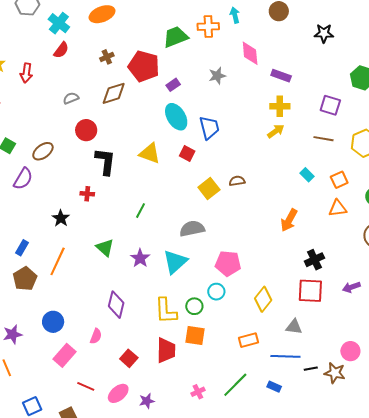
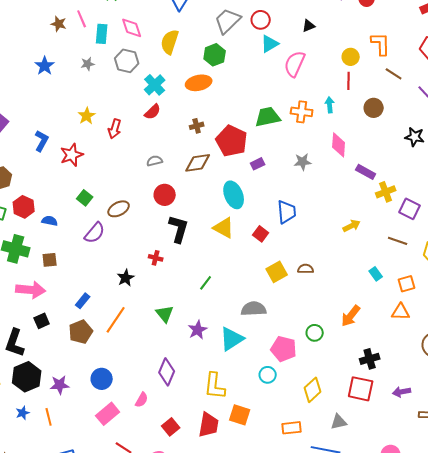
yellow cross: (280, 106) -> (386, 192), moved, turned -30
cyan ellipse: (176, 117) -> (234, 195), moved
green circle: (194, 306) -> (315, 333), moved
gray triangle: (294, 327) -> (339, 422), turned -30

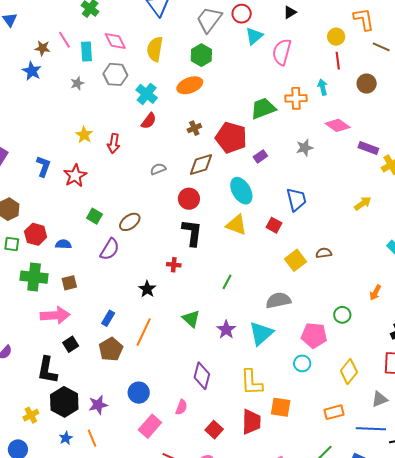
blue star: (45, 66) -> (32, 71), moved
pink diamond: (339, 145) -> (338, 125), turned -50
red circle: (165, 195) -> (189, 199), moved
orange arrow: (351, 316) -> (375, 293), size x0.7

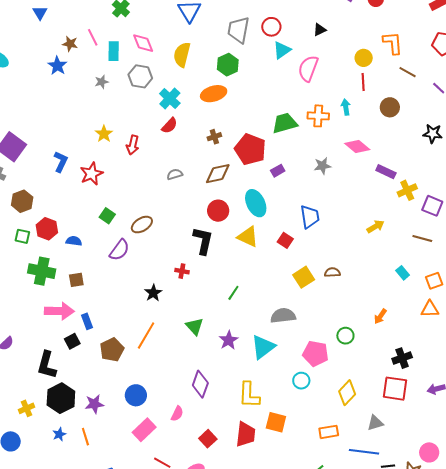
gray trapezoid: (209, 20) -> (239, 30), turned -32
red circle: (189, 199) -> (218, 211), moved
blue rectangle: (108, 318) -> (87, 321), moved, turned -56

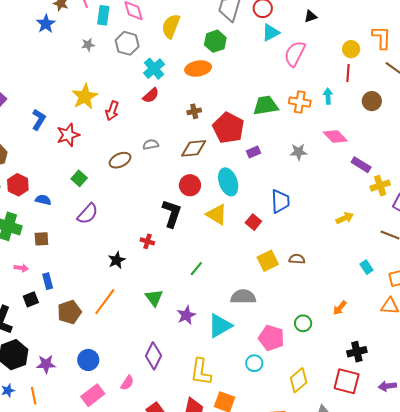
yellow star: (104, 134) -> (85, 97), size x1.5
brown ellipse: (142, 225) -> (120, 160), moved
pink arrow: (59, 311) -> (21, 268), size x0.5

